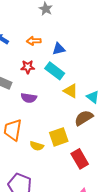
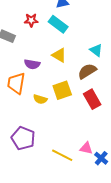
yellow triangle: (71, 91) -> (59, 55), moved
purple semicircle: (29, 98) -> (32, 64), moved
red rectangle: (80, 159) -> (92, 99), moved

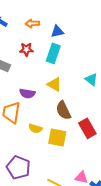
cyan rectangle: (58, 24) -> (53, 53), turned 72
brown semicircle: (87, 71) -> (63, 110), moved, turned -84
yellow square: (62, 90) -> (57, 137), moved, turned 30

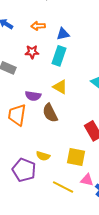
brown semicircle: (63, 110) -> (50, 113), moved
yellow semicircle: (35, 128) -> (43, 156), moved
yellow square: (57, 137) -> (76, 157), moved

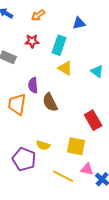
orange arrow: (38, 26) -> (38, 15), turned -32
blue triangle: (63, 34) -> (79, 23), moved
yellow triangle: (60, 87) -> (65, 68), moved
purple semicircle: (33, 96) -> (33, 85), turned 77

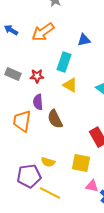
orange arrow: (38, 15) -> (43, 32), size x1.6
red star: (32, 41) -> (37, 76), moved
purple pentagon: (24, 159) -> (29, 176), turned -30
yellow line: (63, 176) -> (50, 193), moved

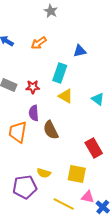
orange arrow: (43, 32) -> (39, 43), size x0.7
yellow line: (50, 193) -> (64, 204), moved

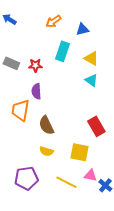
orange arrow: (39, 43) -> (53, 21), moved
yellow triangle: (66, 96) -> (91, 58), moved
cyan triangle: (98, 99) -> (91, 80), moved
brown semicircle: (51, 130) -> (46, 125), moved
purple pentagon: (25, 187) -> (26, 178), moved

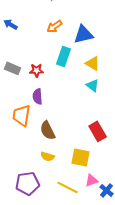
blue triangle: (82, 29) -> (84, 34), size x1.5
pink triangle: (90, 175) -> (92, 180), turned -32

